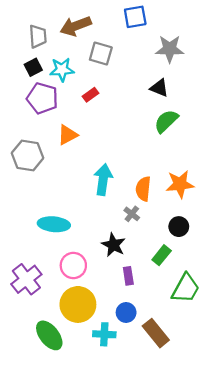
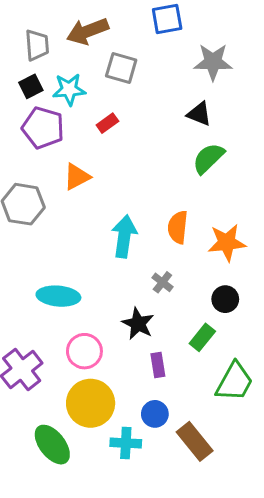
orange semicircle: (143, 189) -> (178, 227), moved

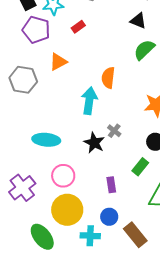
orange semicircle: (178, 227) -> (108, 78), moved
black star: (138, 324) -> (94, 143), moved

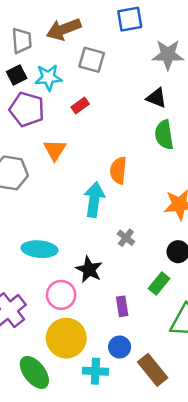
green semicircle: (144, 50) -> (164, 135), turned -55
orange triangle: (58, 62) -> (55, 150), turned -30
black star: (94, 143) -> (89, 269), moved

